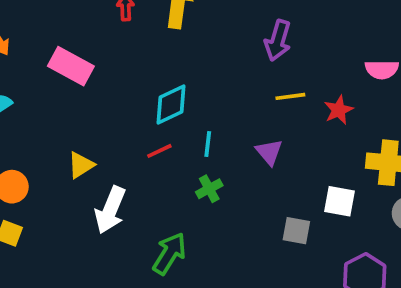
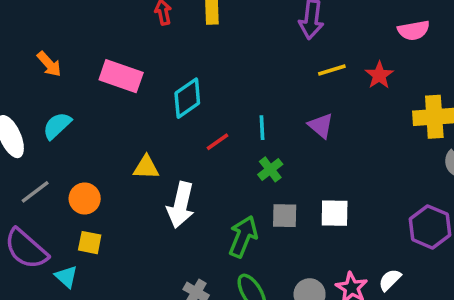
cyan diamond: (171, 105) -> (187, 98), moved
yellow triangle: (81, 165) -> (146, 167), turned 44
white square: (339, 201) -> (335, 213), moved
gray square: (296, 231) -> (285, 216), moved

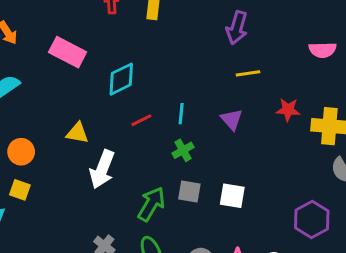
red star: (379, 75) -> (288, 110), moved, turned 30

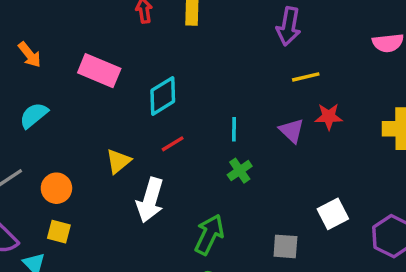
red star: (288, 110) -> (329, 117), moved
red line: (141, 120) -> (173, 144), moved
yellow triangle: (77, 133) -> (118, 161), turned -45
gray square: (189, 192) -> (285, 246), moved
white square: (232, 196) -> (333, 214), moved, turned -32

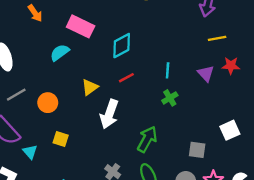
cyan semicircle: (34, 115) -> (60, 53), moved
yellow square: (59, 232) -> (61, 139), moved

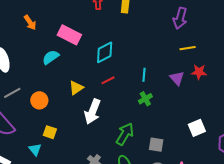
gray square: (197, 150) -> (156, 145), moved
cyan triangle: (30, 152) -> (35, 149), moved

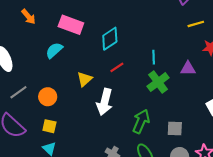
purple triangle: (177, 78) -> (188, 68), moved, turned -42
green cross: (145, 99) -> (158, 82), size x1.5
yellow square: (50, 132) -> (49, 126), moved

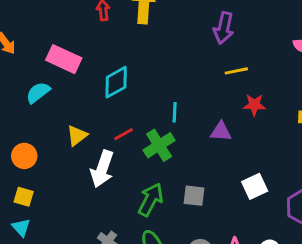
red line: (117, 67) -> (123, 134), moved
green cross: (158, 82) -> (159, 145), moved
gray square: (175, 129) -> (194, 196), moved

